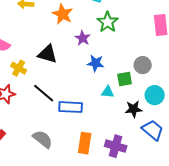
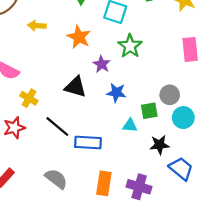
black triangle: (48, 54) -> (75, 87), moved
cyan circle: (155, 95) -> (183, 118), moved

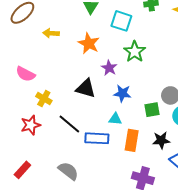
cyan triangle: (130, 125) -> (115, 119), moved
orange rectangle: (104, 183) -> (132, 140), moved

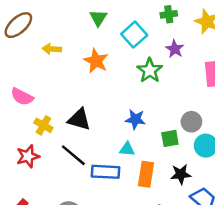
cyan square: (121, 21) -> (134, 35), turned 30
purple star: (109, 68) -> (175, 49), moved
black triangle: (86, 88) -> (79, 119), moved

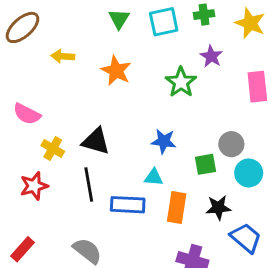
cyan square: (134, 35) -> (164, 22), moved, turned 30
black line: (73, 155) -> (89, 184), turned 40

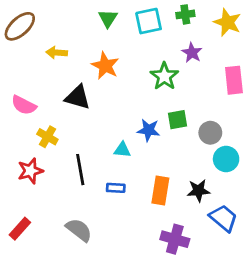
black triangle: (96, 141) -> (78, 97), moved
green square: (205, 164) -> (177, 120), moved
cyan triangle: (154, 177) -> (122, 150), moved
blue rectangle: (128, 205) -> (116, 188), size x0.6

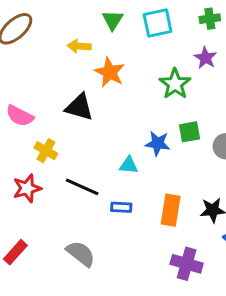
green cross: (185, 14) -> (210, 19), moved
yellow arrow: (57, 53) -> (79, 46), moved
black line: (80, 170) -> (82, 187), turned -56

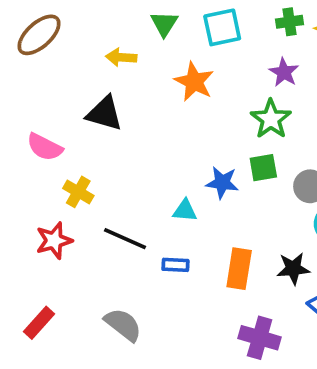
orange star: (110, 72) -> (194, 82), moved
green star: (175, 84) -> (271, 119), moved
black triangle: (79, 107) -> (104, 113), moved

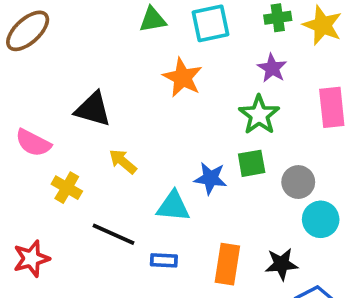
green triangle: (164, 24) -> (153, 20), turned 48
yellow arrow: (121, 57) -> (123, 161), moved, turned 36
cyan triangle: (185, 211) -> (173, 206), size x1.4
red star: (54, 241) -> (31, 259), moved

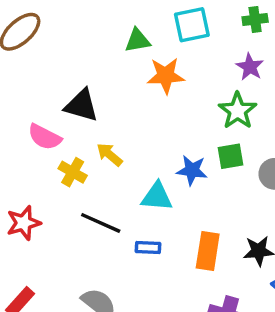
green triangle: (153, 20) -> (138, 41), moved
orange star: (183, 78) -> (166, 76), turned -30
pink semicircle: (33, 143) -> (45, 137), moved
yellow cross: (67, 188) -> (73, 172), moved
red star: (31, 259) -> (24, 223), moved

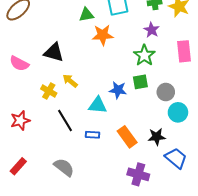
pink semicircle: (45, 137) -> (19, 64), moved
black line: (101, 223) -> (65, 120), turned 35
orange rectangle: (208, 251) -> (127, 137), turned -45

